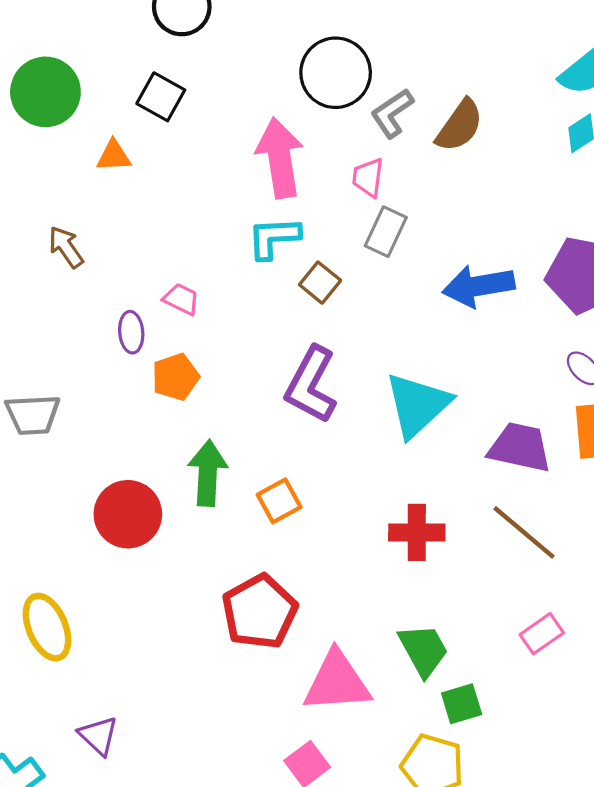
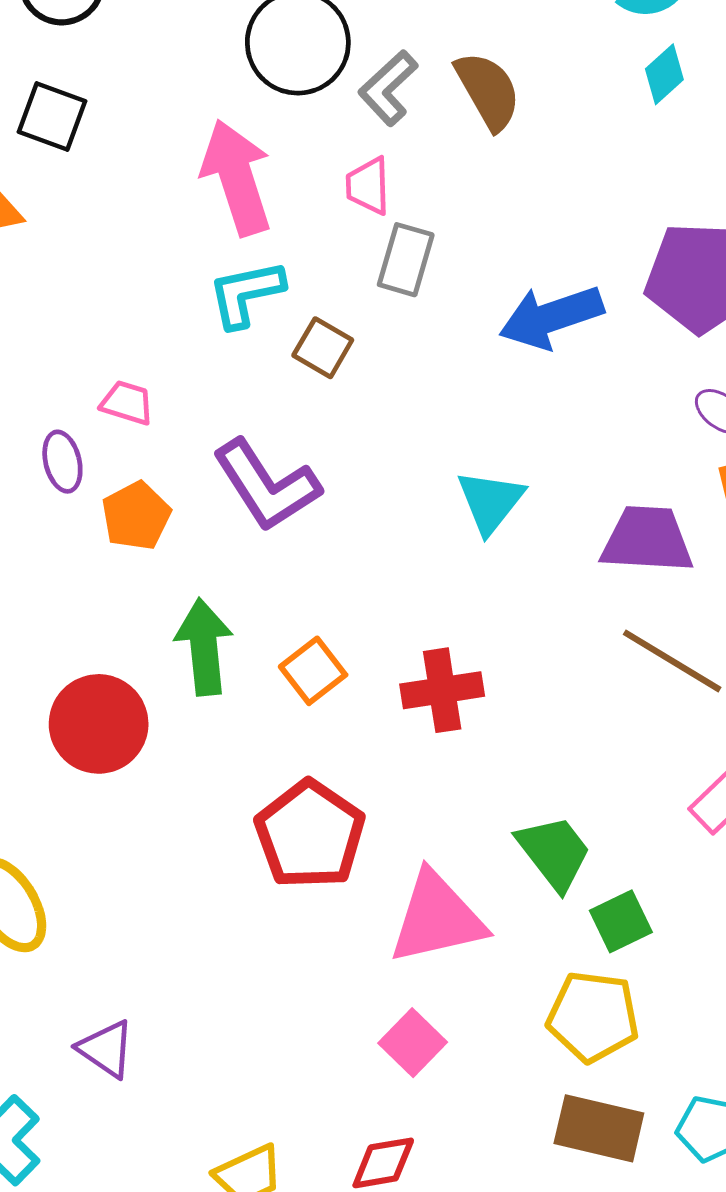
brown semicircle: (460, 126) -> (488, 91), turned -56
purple L-shape: (311, 385) -> (267, 485), moved, turned -52
cyan triangle: (417, 405) -> (490, 502), size x0.7
red cross: (417, 532) -> (442, 690), moved

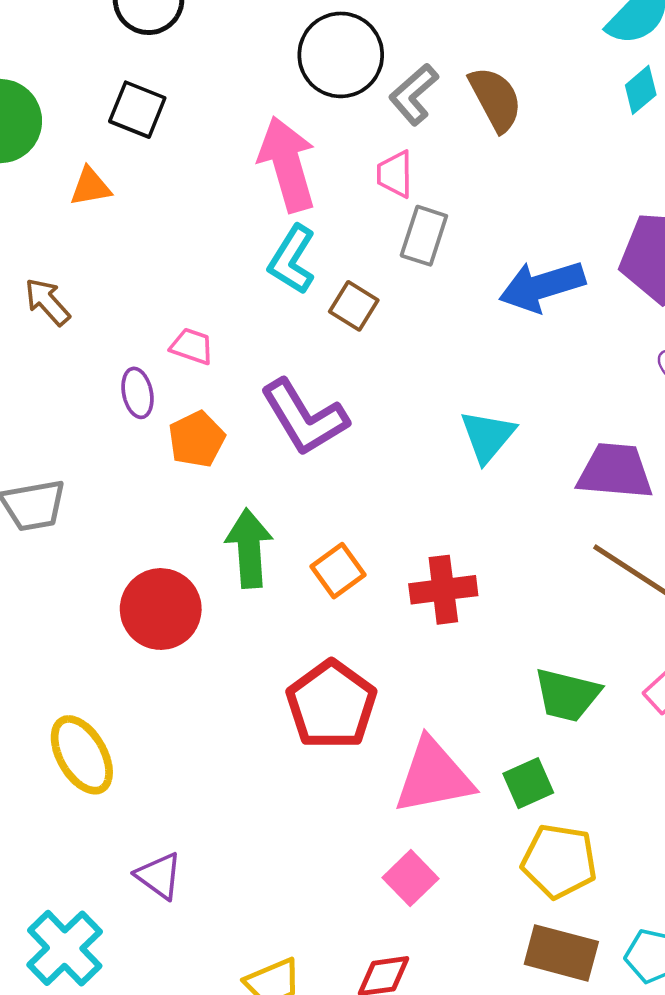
cyan L-shape: (246, 294) -> (292, 260), turned -48
green trapezoid: (554, 853) -> (567, 695), moved, turned 140
green square: (621, 921) -> (528, 783), moved

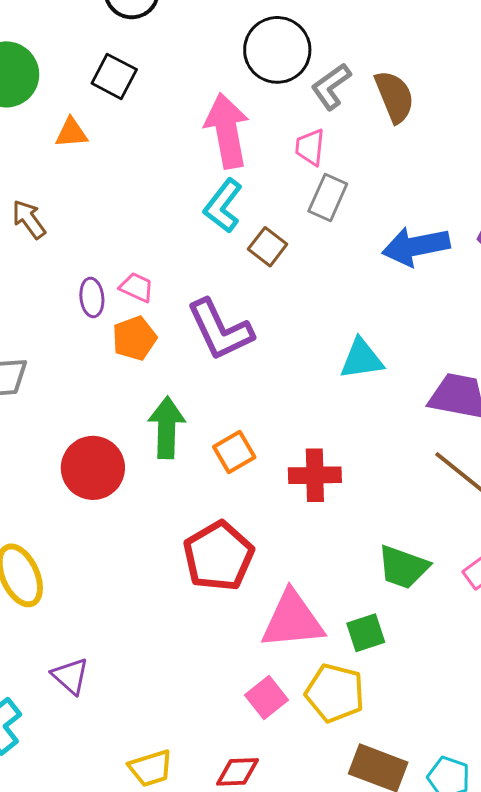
pink trapezoid: (192, 346) -> (137, 287), moved
cyan triangle: (487, 436) -> (361, 359), turned 36
yellow pentagon: (559, 861) -> (335, 693), moved

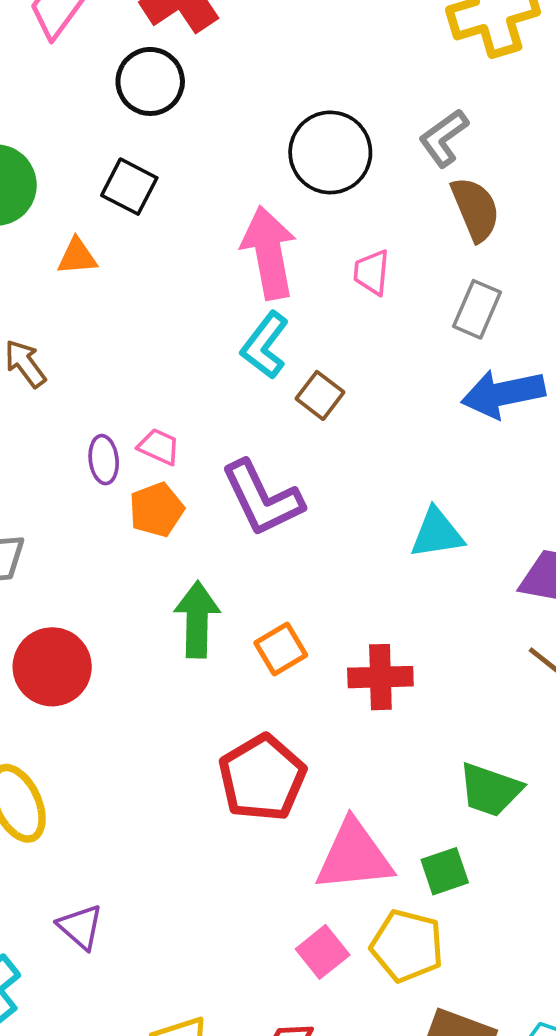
gray L-shape: (331, 86) -> (444, 138), moved
gray rectangle: (328, 197) -> (477, 309), moved
red circle: (93, 468) -> (52, 667), moved

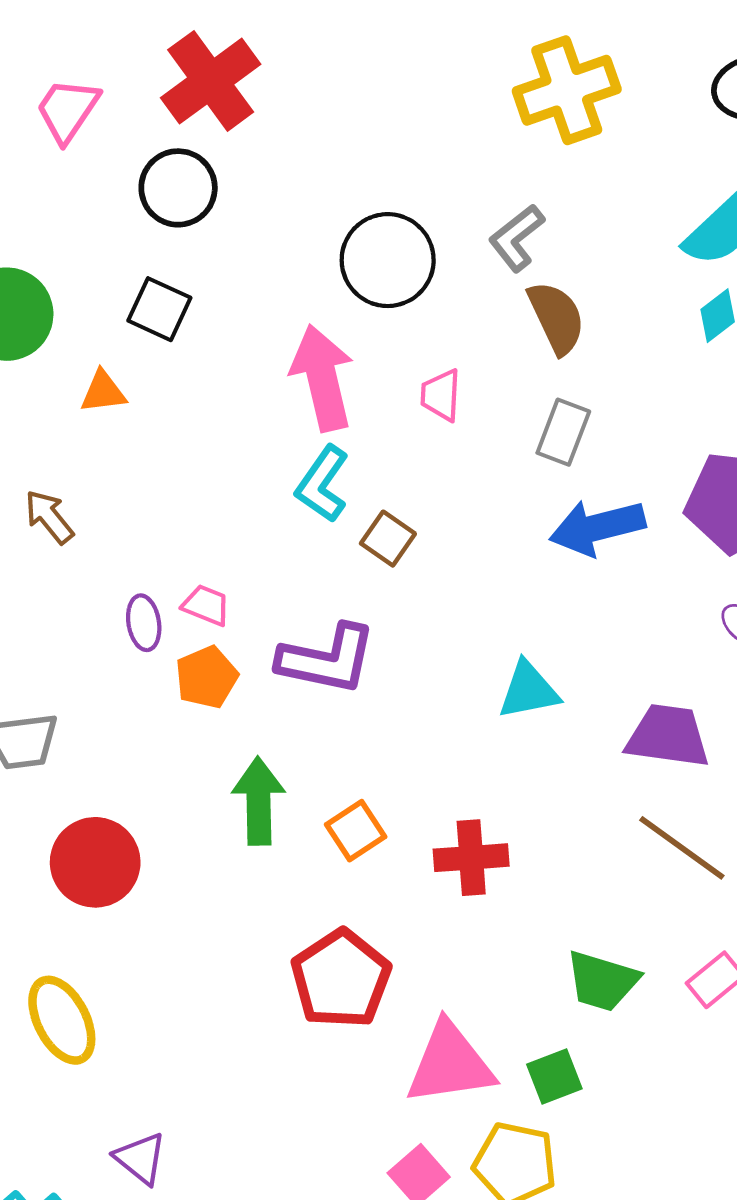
purple L-shape: (262, 498) -> (327, 659), turned -50

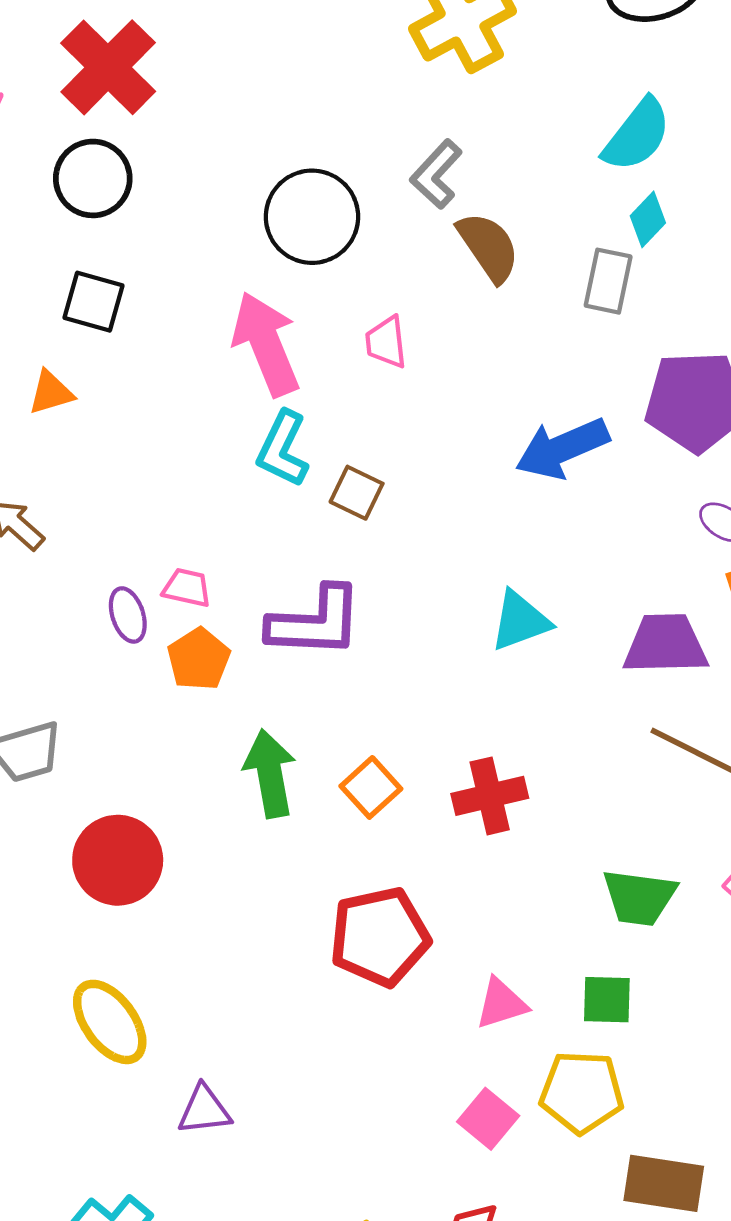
gray rectangle: (563, 432) -> (608, 281), moved
red pentagon: (341, 979) -> (380, 937), turned 30
pink triangle: (450, 1064) -> (501, 1004), size x0.6
green square: (554, 1077) -> (607, 1000), turned 32
purple triangle: (140, 1158) -> (204, 1110), moved, turned -36

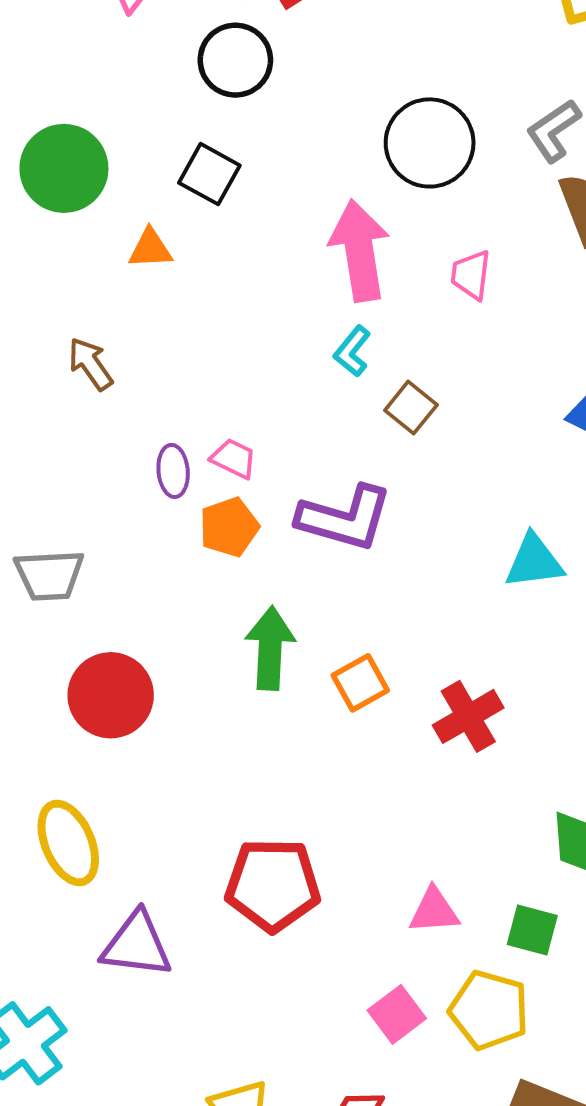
cyan L-shape: (283, 449) -> (352, 351), size x0.7
red cross: (490, 796) -> (468, 716), turned -30
red pentagon: (380, 937) -> (273, 885), moved
purple triangle: (204, 1110) -> (137, 945), size x1.4

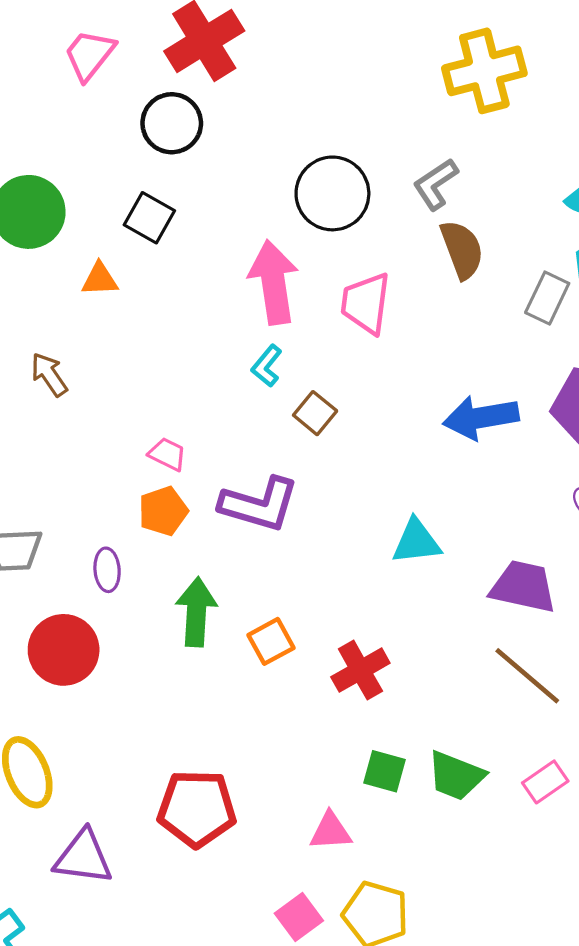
pink trapezoid: (471, 275) -> (366, 303), size x1.5
purple ellipse: (173, 471) -> (107, 570), moved
green square: (532, 930) -> (385, 771), moved

